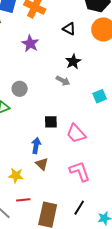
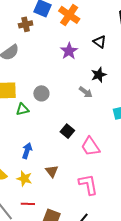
purple star: (30, 44) -> (69, 51), moved
black square: (51, 122) -> (67, 131), turned 32
blue arrow: (36, 145) -> (27, 151), moved

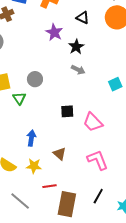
black star: (99, 75) -> (76, 47), moved
green triangle: (23, 109) -> (19, 98), turned -40
black square: (67, 131) -> (67, 111), turned -32
red line: (28, 204) -> (50, 186), moved

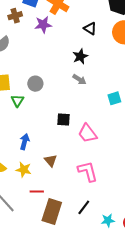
purple star: (54, 32) -> (43, 25), moved, turned 30

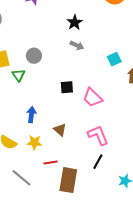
black line: (84, 207) -> (98, 162), moved

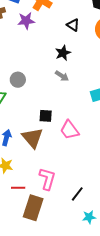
brown triangle: (60, 130) -> (32, 138), moved, size x1.6
pink L-shape: (98, 135) -> (47, 179), moved, turned 30
black line: (98, 162) -> (77, 194), moved

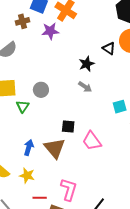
black triangle: (73, 25) -> (109, 48), moved

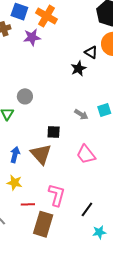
black star: (87, 64) -> (78, 69), moved
gray arrow: (85, 87) -> (81, 114), moved
pink trapezoid: (92, 141) -> (86, 154), moved

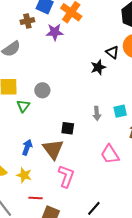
gray arrow: (81, 114) -> (97, 113), turned 48
pink trapezoid: (86, 154) -> (110, 154), moved
pink L-shape: (57, 195) -> (66, 176), moved

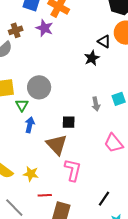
brown cross: (27, 21) -> (16, 30), moved
purple star: (55, 32) -> (44, 28), turned 30
gray circle: (42, 90) -> (39, 87), size x1.5
blue arrow: (27, 147) -> (30, 125), moved

